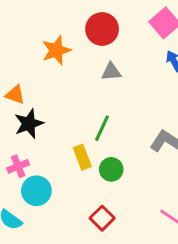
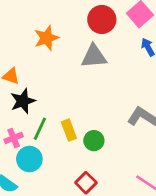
red circle: (102, 29) -> (102, 19), moved
gray triangle: (111, 72) -> (94, 56), size x1.5
green line: (102, 128) -> (40, 129), moved

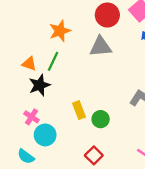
green line: (40, 129) -> (53, 61), moved
pink cross: (14, 138) -> (32, 117), turned -35

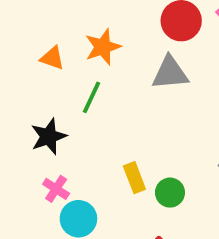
orange triangle: (29, 64) -> (52, 58), moved
black star: (39, 85) -> (49, 137), moved

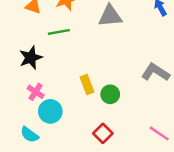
green line: (92, 97) -> (59, 32), turned 55

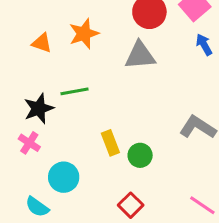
green line: (59, 32) -> (75, 91), moved
pink cross: (36, 92) -> (29, 143), moved

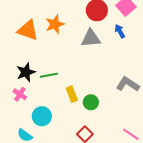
orange triangle: (42, 43) -> (28, 30), size x1.6
blue arrow: (204, 45) -> (120, 31), moved
green line: (75, 91) -> (49, 75), moved

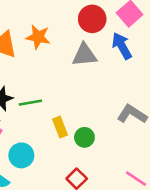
orange star: (55, 24) -> (38, 37), turned 30
blue arrow: (120, 31) -> (122, 46), size x1.5

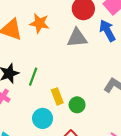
green line: (30, 103) -> (33, 77), turned -60
cyan circle: (21, 155) -> (43, 118), moved

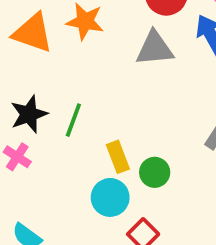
cyan circle: (43, 118) -> (110, 197), moved

